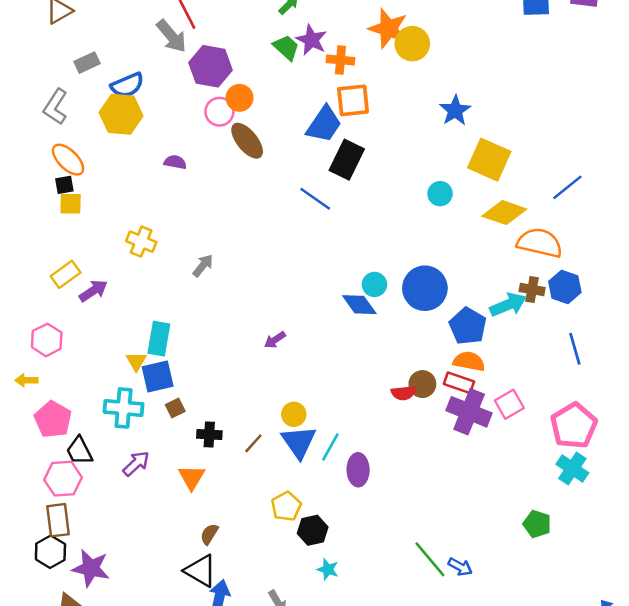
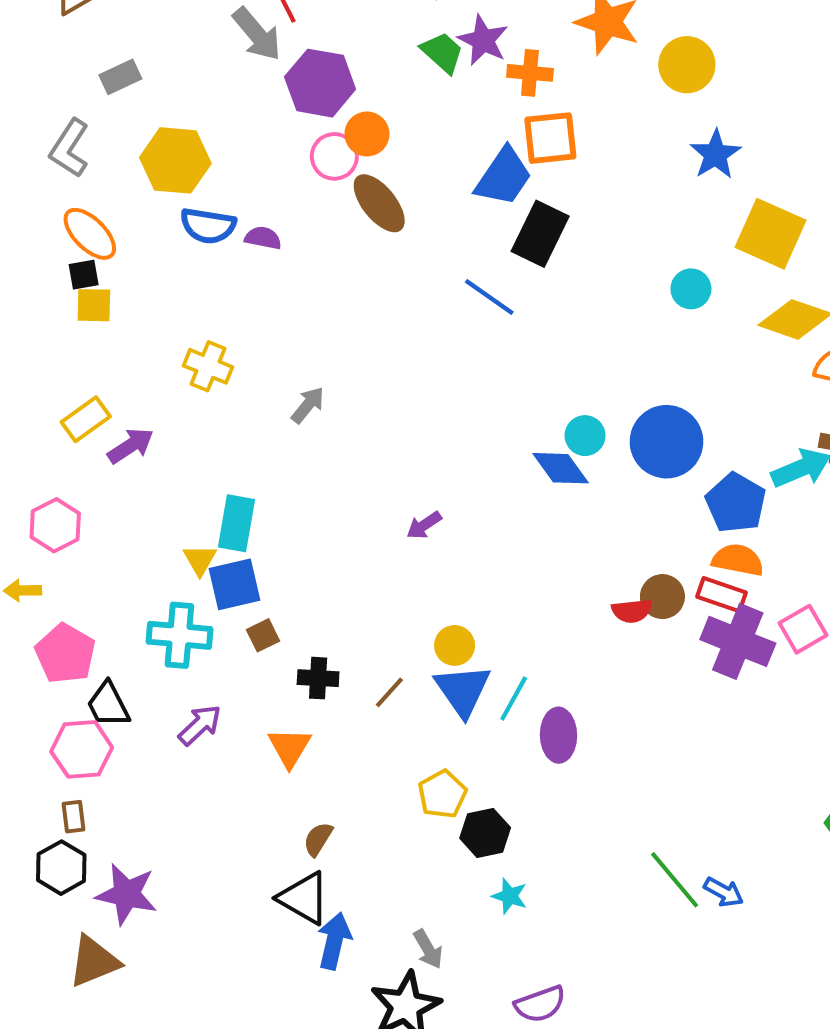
yellow circle: (412, 44) -> (687, 65), moved
blue semicircle: (127, 85) -> (208, 226), moved, turned 32
brown rectangle: (58, 520) -> (74, 817), size x0.6

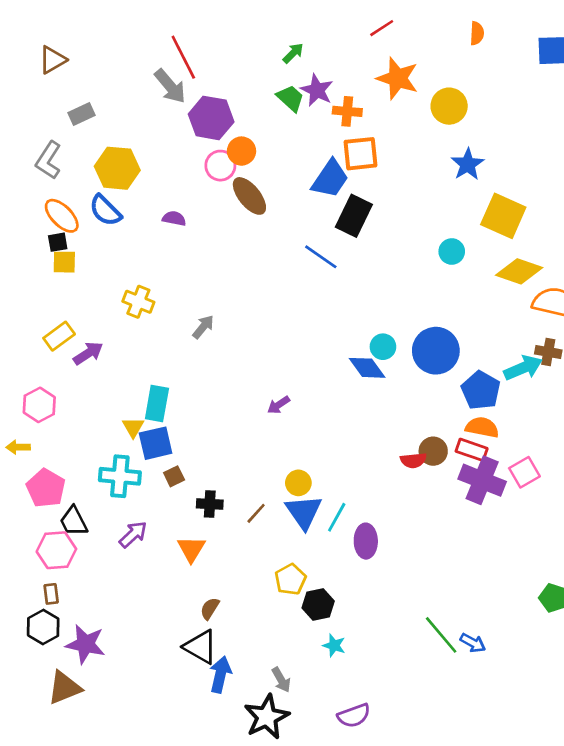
blue semicircle: (208, 226) -> (105, 211), moved, turned 36

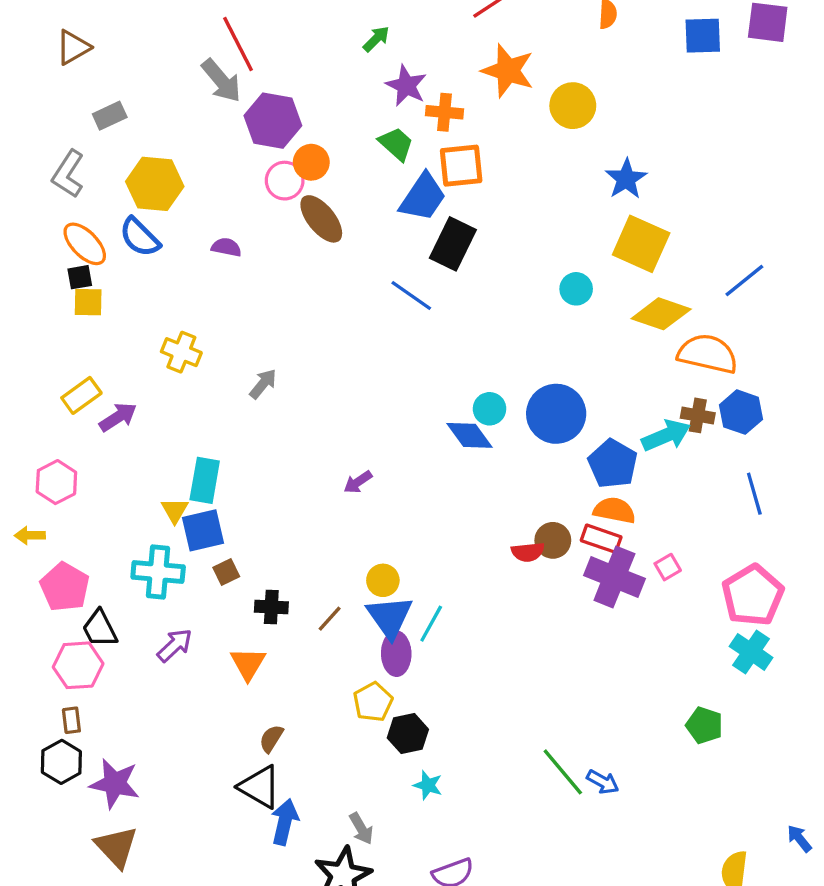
green trapezoid: (290, 98) -> (396, 144), moved
blue star: (468, 164) -> (626, 179), moved
pink square: (524, 472) -> (668, 567), size x0.7
purple ellipse: (366, 541) -> (396, 654), moved
brown triangle: (64, 688) -> (116, 847), moved, turned -51

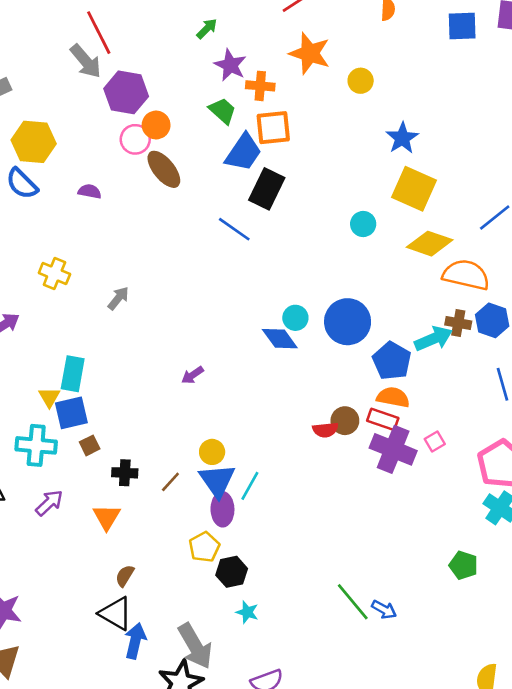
yellow circle: (573, 106) -> (361, 81), size x0.7
gray arrow: (361, 829) -> (195, 646), size x1.8

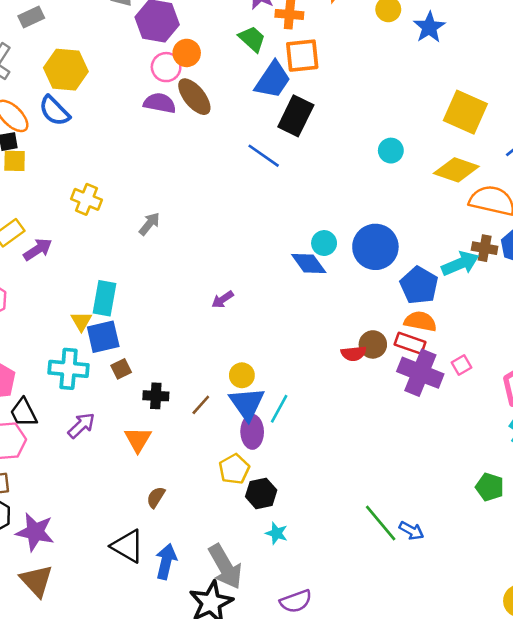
blue star: (402, 138) -> (429, 27), moved
yellow square: (414, 189) -> (465, 112), moved
purple semicircle: (90, 191) -> (160, 103), moved, size x1.4
black triangle: (116, 613) -> (128, 546), moved

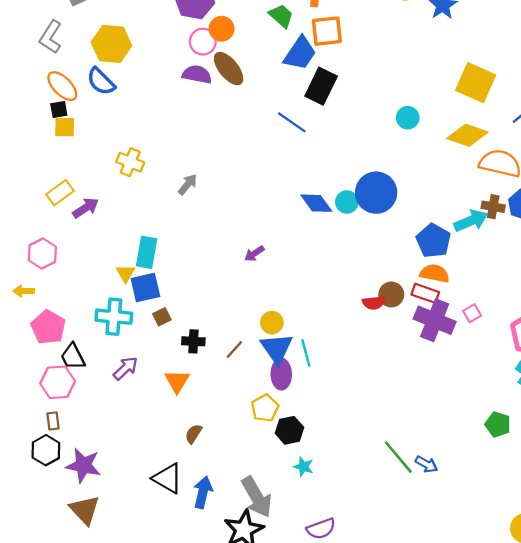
blue circle: (375, 247) -> (376, 193), moved
blue diamond: (309, 264) -> (316, 203), moved
cyan line: (279, 409) -> (306, 353), turned -44

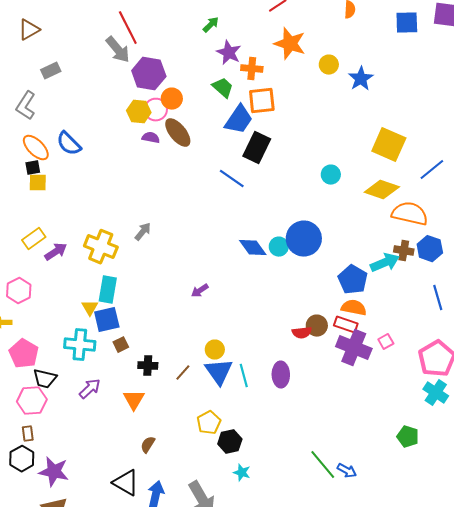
yellow hexagon: (111, 44) -> (139, 112), moved, size x0.7
purple semicircle: (197, 74) -> (151, 138), size x0.7
yellow cross: (130, 162) -> (101, 247), moved, size x1.4
black trapezoid: (73, 357) -> (45, 379), turned -50
purple ellipse: (281, 374) -> (281, 375), moved

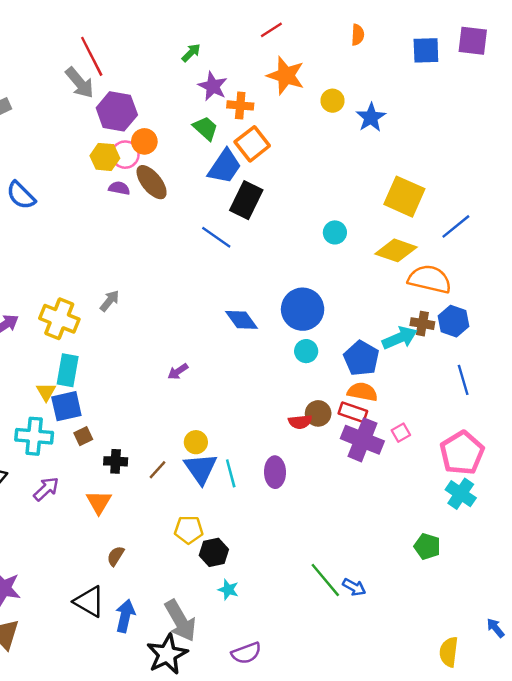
orange square: (262, 101) -> (252, 144), turned -32
cyan circle: (279, 247) -> (306, 351), moved
yellow pentagon: (209, 423) -> (189, 530), turned 30

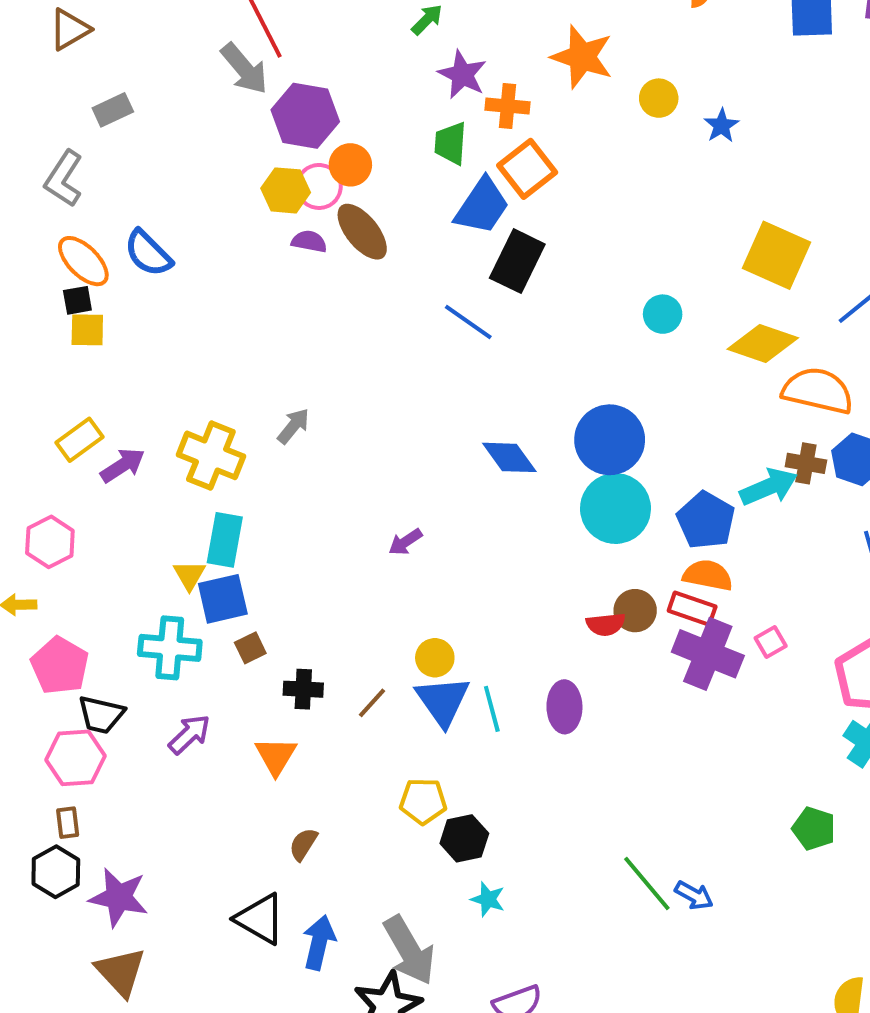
blue star: (371, 117) -> (722, 126), size x0.7
green trapezoid: (205, 128) -> (451, 143), turned -128
cyan circle: (306, 351) -> (615, 509), size x1.8

